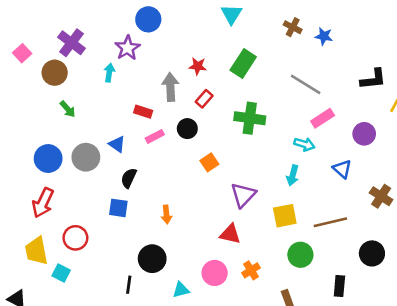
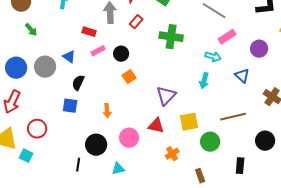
black circle: (187, 129) -> (121, 54), moved
orange square: (209, 162) -> (129, 77), moved
yellow square: (285, 216) -> (189, 122), moved
pink circle: (215, 273) -> (129, 138), moved

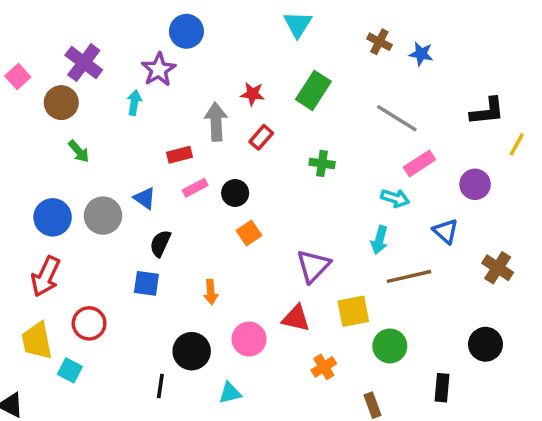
red rectangle: (89, 32) -> (179, 155), turned -32
green cross: (171, 37) -> (322, 163), size x0.6
brown line: (233, 117) -> (409, 276), moved

